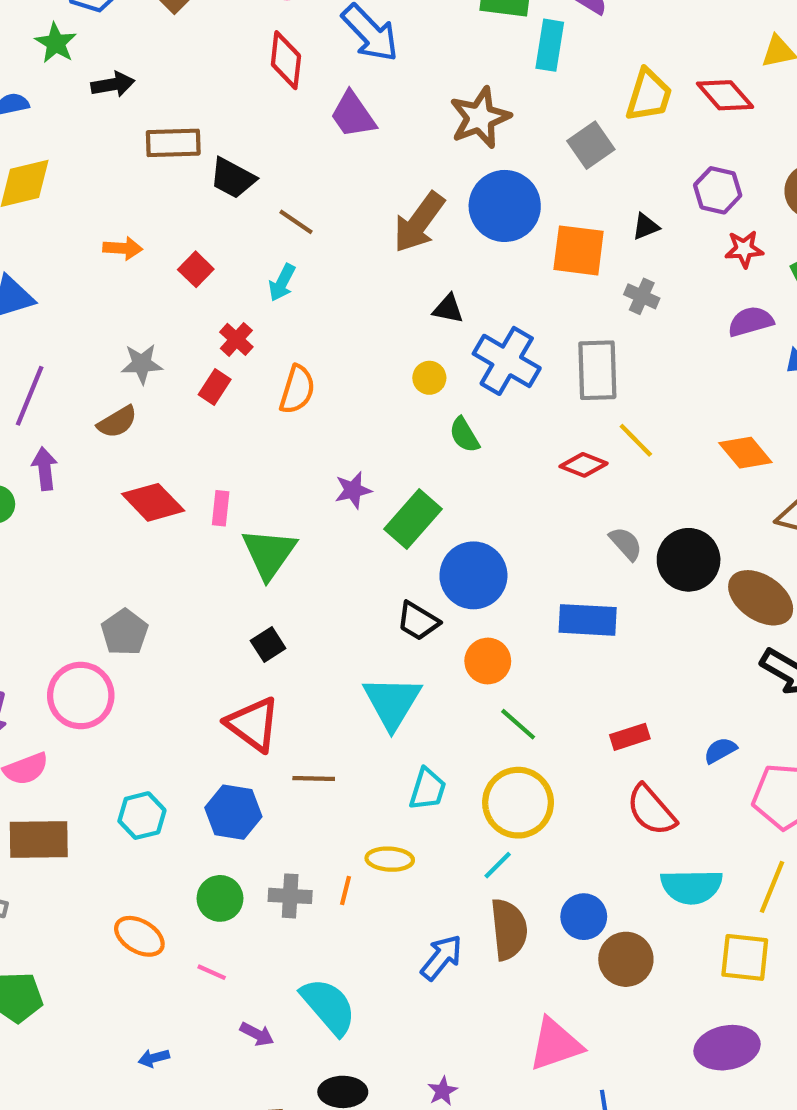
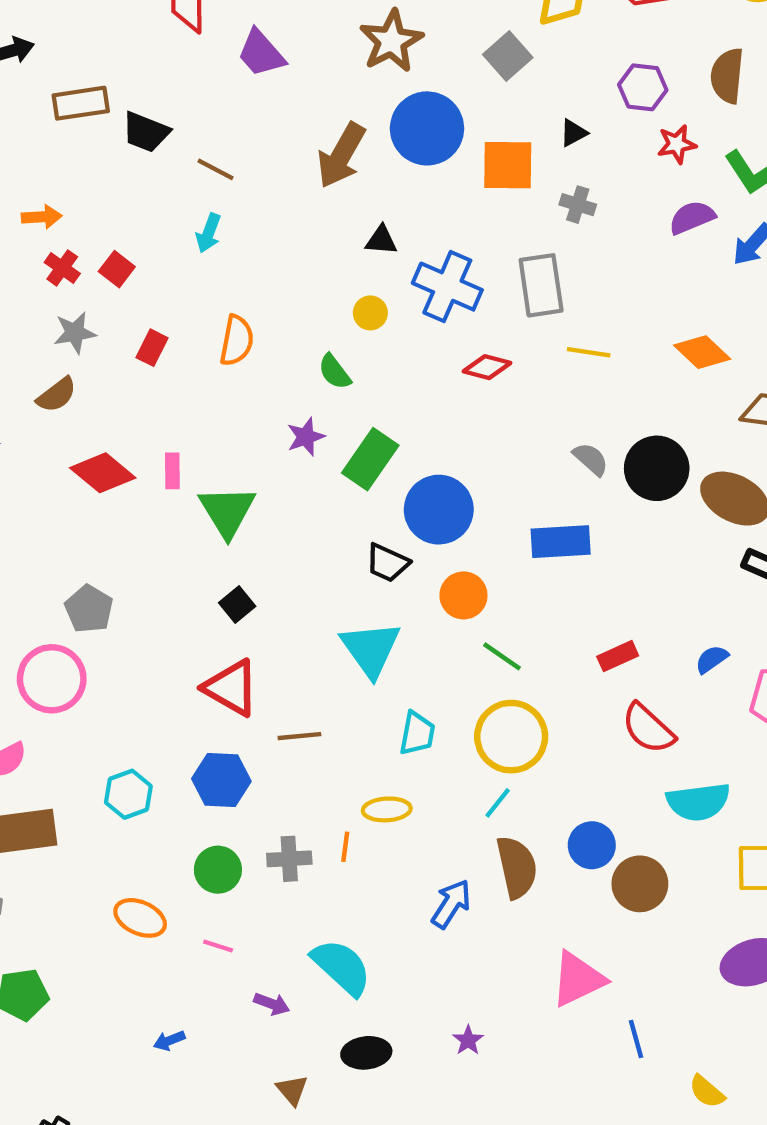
red square: (196, 269) -> (117, 269), moved
red cross: (236, 339) -> (62, 268), moved
green semicircle: (464, 435) -> (335, 372), moved
yellow line: (636, 440) -> (589, 352), turned -30
red diamond: (584, 465) -> (487, 367), moved

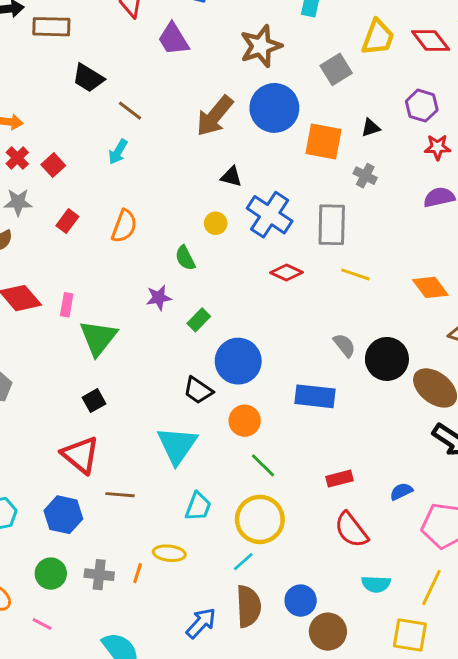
brown rectangle: (81, 103) -> (51, 27), moved
green rectangle: (370, 459) -> (199, 320), size x0.6
cyan semicircle: (698, 802) -> (376, 584), size x0.7

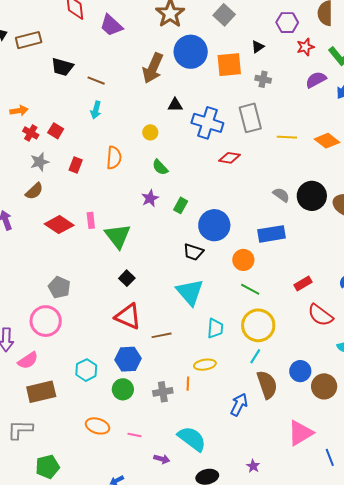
yellow circle: (216, 223) -> (150, 132), moved
yellow line: (355, 274) -> (287, 137), moved
orange circle: (245, 421) -> (243, 260), moved
green circle: (51, 574) -> (123, 389), moved

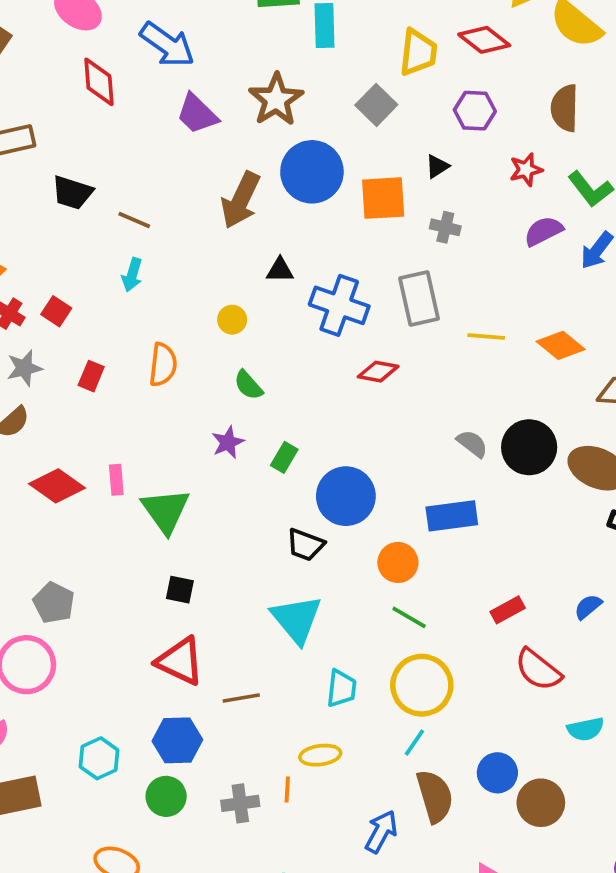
purple hexagon: (287, 23) -> (475, 111), moved
purple trapezoid: (111, 25) -> (197, 114), moved
black square: (127, 278) -> (180, 590), turned -35

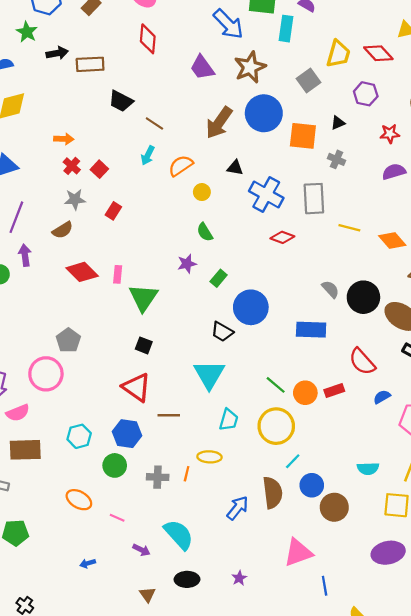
blue arrow: (167, 45) -> (228, 24), moved
orange semicircle: (163, 365) -> (181, 166), moved, turned -140
orange circle: (398, 562) -> (305, 393), moved
red semicircle: (538, 670) -> (362, 362), moved
cyan line: (414, 743) -> (293, 461), moved

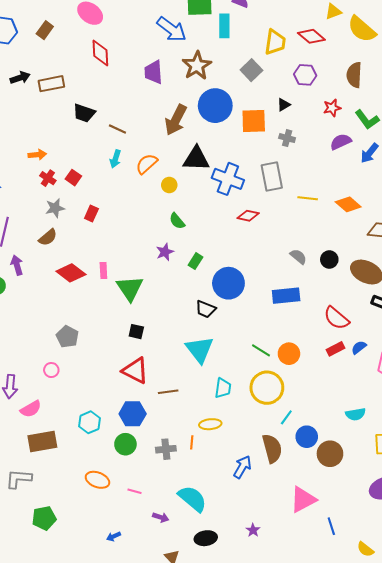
purple trapezoid: (202, 68) -> (153, 72), turned 40
black triangle: (235, 168) -> (196, 159), size x1.8
black circle: (363, 297) -> (329, 259), size x0.6
pink circle: (46, 374) -> (51, 370), size x0.5
red rectangle: (334, 391) -> (335, 349), moved

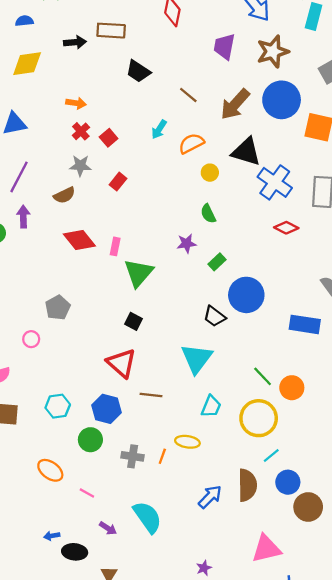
black arrow: (20, 78) -> (75, 42), moved
brown line: (117, 129) -> (188, 95), moved
black ellipse: (206, 538) -> (75, 552), moved

